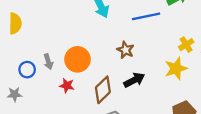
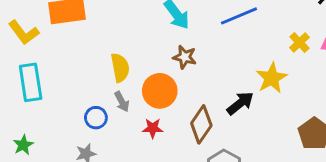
yellow semicircle: (15, 23) -> (120, 68), moved
brown star: (125, 50) -> (185, 57), moved
yellow star: (176, 69) -> (272, 78), moved

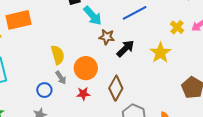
brown star: (185, 57) -> (107, 37), moved
black arrow: (240, 103) -> (125, 48), moved

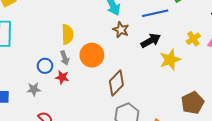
black arrow: (125, 48) -> (151, 41), moved
red star: (83, 94) -> (62, 77), moved

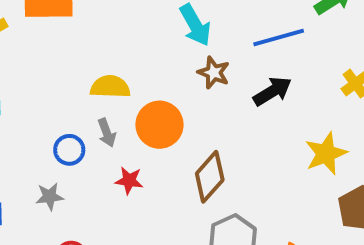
yellow semicircle: (68, 34) -> (110, 87), turned -84
yellow star: (170, 60) -> (326, 154), moved
red star: (62, 77) -> (129, 181), moved

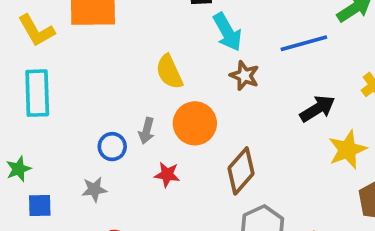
yellow semicircle: (110, 87) -> (169, 72), moved, turned -117
black arrow: (272, 91) -> (317, 109), moved
gray arrow: (107, 133) -> (146, 131), turned 35

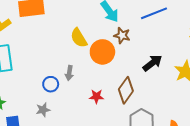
black arrow: (317, 109) -> (152, 63), moved
orange circle: (195, 123) -> (102, 52), moved
red star: (167, 175) -> (96, 96), moved

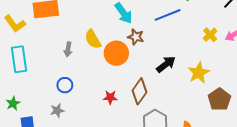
gray arrow: (69, 73) -> (68, 49), moved

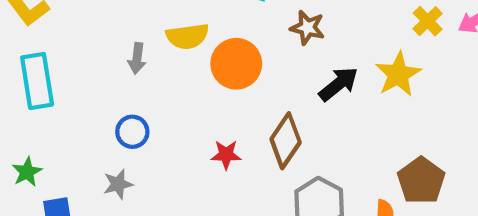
brown star: (136, 37) -> (307, 28), moved
yellow semicircle: (93, 39) -> (187, 36), turned -66
yellow star: (199, 73) -> (398, 74), moved
brown pentagon: (219, 99) -> (421, 181), moved

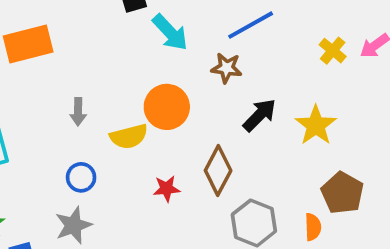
yellow semicircle: (187, 36) -> (129, 136), moved
yellow star: (398, 74) -> (316, 125), moved
gray star: (118, 184) -> (73, 225), size x1.4

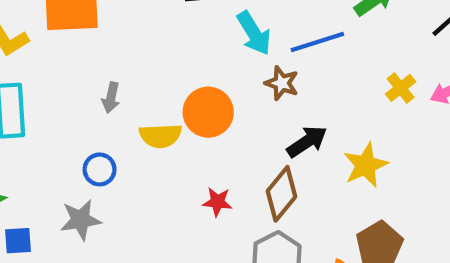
cyan arrow: (170, 32) -> (254, 33), moved
brown diamond: (218, 170) -> (281, 194), moved
red star: (167, 189) -> (217, 202), moved

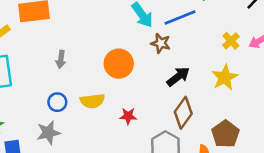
yellow semicircle: (160, 136) -> (92, 101), moved
yellow star: (366, 165) -> (225, 77), moved
brown diamond: (281, 194) -> (183, 113), moved

